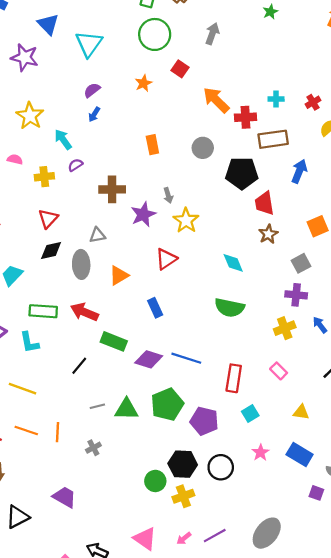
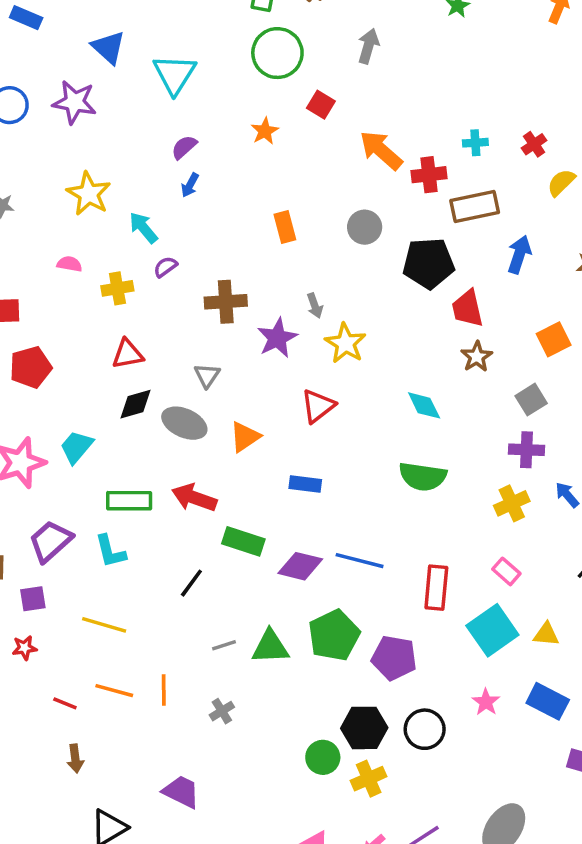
red triangle: (48, 219) -> (128, 354), turned 40
gray triangle: (97, 235) -> (207, 375), turned -42
gray ellipse: (81, 264) -> (184, 423), turned -60
blue rectangle: (155, 308) -> (305, 484), turned -54
cyan square: (250, 413) -> (492, 630), moved, size x1.8

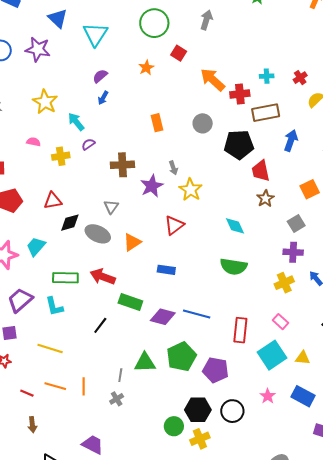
red triangle: (128, 354) -> (53, 201), moved
gray line: (224, 645) -> (120, 375), moved, turned -64

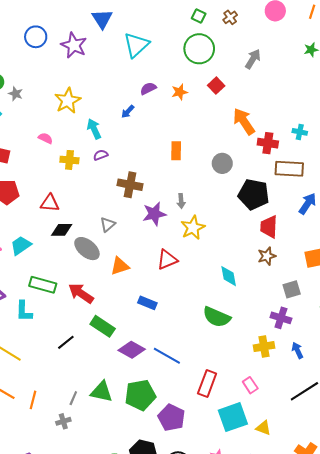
purple semicircle: (100, 76) -> (148, 88), moved

